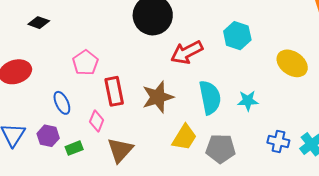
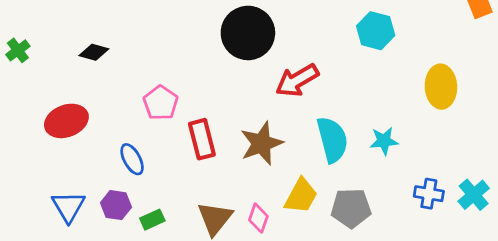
cyan hexagon: (237, 36) -> (376, 31), moved
yellow ellipse: (292, 63) -> (441, 87), turned 56
pink diamond: (97, 121) -> (258, 218), moved

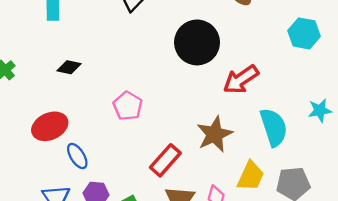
red rectangle: (202, 139) -> (165, 160), moved, turned 60
cyan star: (384, 141) -> (320, 110), moved
blue ellipse: (132, 159) -> (77, 156), moved

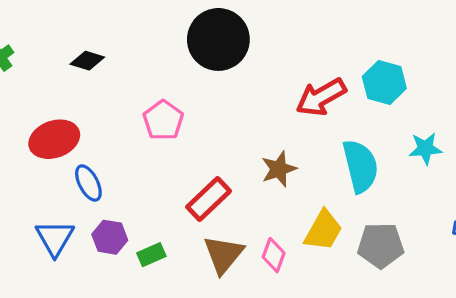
cyan hexagon: (304, 33) -> (384, 82), moved
black circle: (197, 42) -> (218, 39), moved
brown star: (215, 134) -> (279, 169), size x0.7

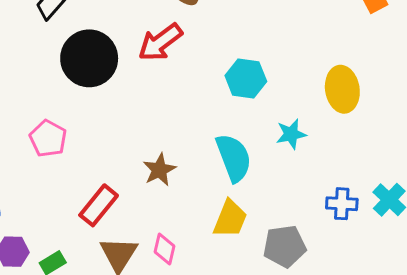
red arrow: (321, 97) -> (160, 42), moved
yellow trapezoid: (323, 230) -> (230, 219), moved
gray pentagon: (381, 245) -> (285, 246), moved

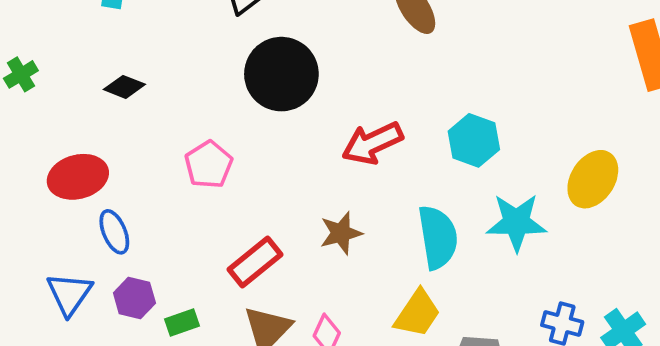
red arrow: (160, 42) -> (372, 143), moved
yellow ellipse: (342, 89) -> (593, 179), turned 30
cyan star: (291, 134) -> (516, 222), size x1.5

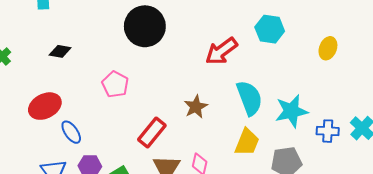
cyan hexagon: (474, 140) -> (270, 29), moved
red arrow: (372, 143) -> (221, 51), moved
yellow ellipse: (593, 179) -> (328, 48), size x0.7
cyan star: (516, 222) -> (291, 111), moved

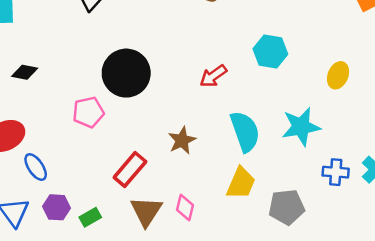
black circle: (145, 26) -> (126, 73), moved
red arrow: (221, 51) -> (213, 76), size x0.7
pink pentagon: (115, 84) -> (88, 112), turned 30
cyan star: (291, 111) -> (301, 127), moved

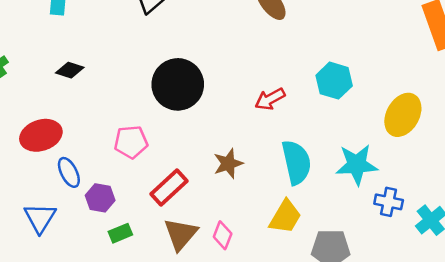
yellow ellipse: (338, 75) -> (403, 115), size x1.5
pink pentagon: (88, 112) -> (131, 142), moved
blue cross: (336, 172) -> (389, 202), moved
purple hexagon: (57, 207) -> (100, 198), moved

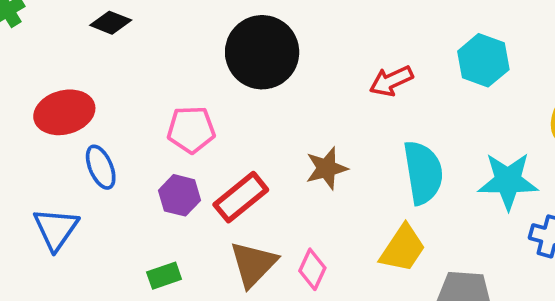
purple hexagon: (100, 198) -> (179, 195), moved
green rectangle: (120, 233) -> (164, 276), moved

